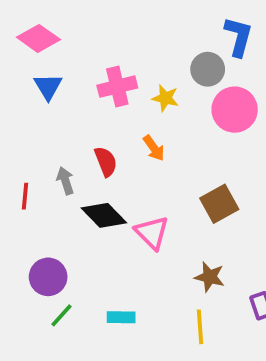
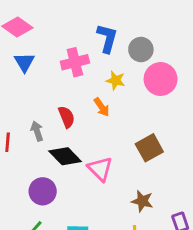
blue L-shape: (238, 37) -> (107, 38), moved
yellow star: (165, 98) -> (116, 80), moved
purple circle: (48, 277) -> (43, 191), moved

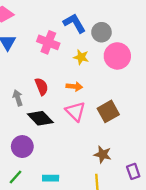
blue L-shape: (107, 38) -> (74, 23), turned -45
pink cross: (75, 62) -> (48, 42), turned 35
orange arrow: (102, 107) -> (74, 87), moved, turned -49
pink triangle: (100, 169) -> (75, 111), moved

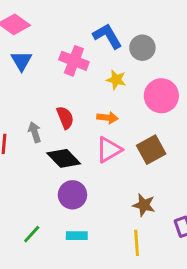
pink circle: (117, 56) -> (161, 96), moved
pink triangle: (75, 111) -> (109, 150), turned 45
purple circle: (22, 147) -> (72, 195), moved

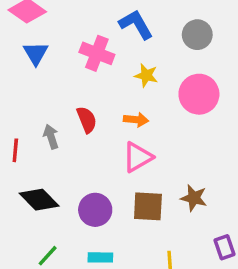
gray circle: (142, 48) -> (197, 35), moved
brown square: (151, 150) -> (148, 206), moved, turned 32
black diamond: (64, 158) -> (39, 200), moved
brown star: (144, 205) -> (194, 198), moved

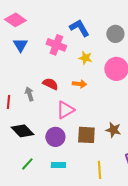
red semicircle: (87, 120) -> (50, 84), turned -42
pink triangle: (138, 157) -> (65, 110), moved

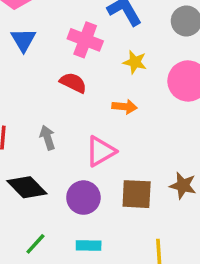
red semicircle: (50, 84) -> (73, 83), moved
gray arrow: (29, 94) -> (47, 138), moved

